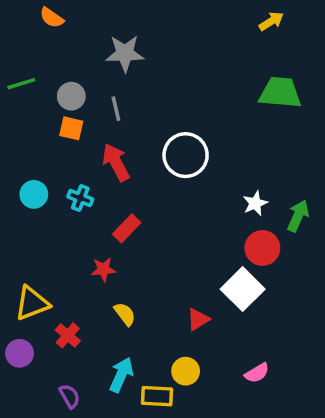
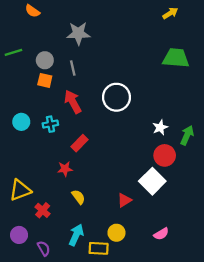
cyan cross: (80, 198) -> (50, 124), turned -32
purple circle: (20, 353) -> (19, 235), moved

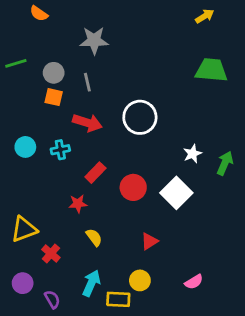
red arrow: (73, 102) -> (87, 123), turned 135
red circle: (165, 155) -> (133, 187), moved
white square: (152, 181) -> (176, 193), moved

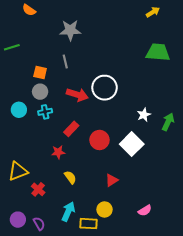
gray circle: (54, 73) -> (40, 92), moved
red arrow: (87, 123) -> (77, 95), moved
purple circle: (23, 283) -> (18, 220), moved

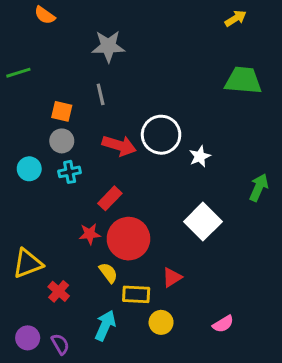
white star: (144, 115) -> (200, 156), moved
red circle: (99, 140) -> (128, 239), moved, size x1.4
yellow rectangle: (88, 224) -> (136, 294), moved

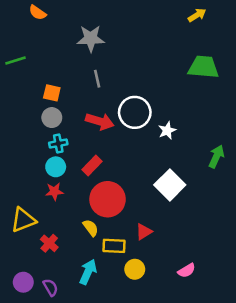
gray line: (101, 94) -> (97, 79), moved
cyan circle: (29, 169) -> (56, 167), moved
red star: (90, 234) -> (54, 191), moved

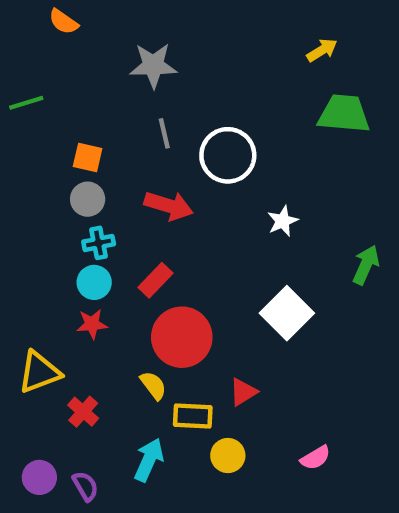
yellow arrow: (197, 15) -> (322, 50), moved
white circle: (135, 112) -> (228, 155), moved

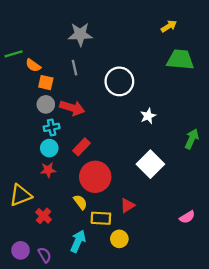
orange semicircle: (63, 22) -> (33, 65), moved
gray line: (164, 133) -> (75, 68), moved
red arrow: (169, 206) -> (72, 108), moved
pink semicircle: (315, 458) -> (187, 217), moved

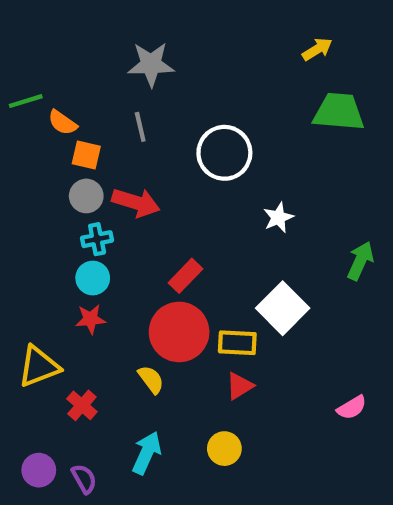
red rectangle: (81, 147) -> (186, 276), moved
yellow rectangle: (101, 218) -> (237, 343), moved

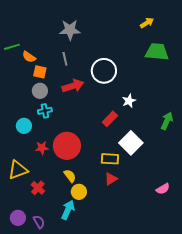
red arrow: (136, 202) -> (73, 86), moved, turned -35
red rectangle: (186, 276) -> (110, 119), moved
cyan circle: (93, 278) -> (24, 126), moved
red circle: (179, 332) -> (67, 146), moved
yellow circle: (224, 449) -> (79, 192), moved

